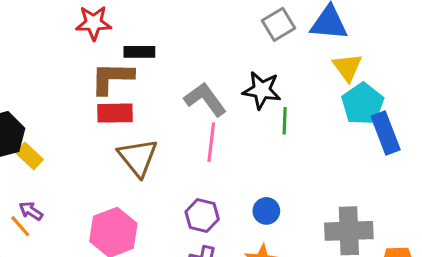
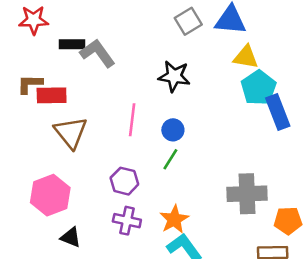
yellow triangle: (347, 67) -> (246, 57), turned -44
brown L-shape: (112, 78) -> (30, 84), moved, size x0.7
gray L-shape: (205, 99) -> (98, 53), moved
green line: (285, 121) -> (170, 159), moved, turned 30
blue circle: (266, 211) -> (173, 130), moved

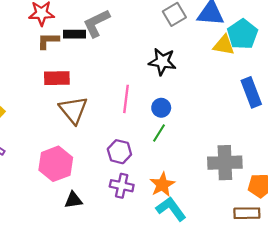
gray L-shape: (98, 53) -> (96, 23), moved, turned -80
brown L-shape: (30, 84) -> (48, 41), moved
cyan pentagon: (259, 88) -> (242, 34), moved
black triangle: (71, 237) -> (73, 200), turned -30

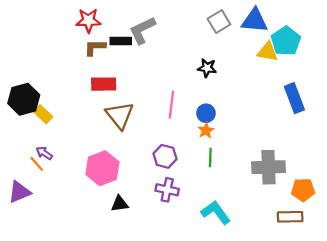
black star: (162, 62) -> (207, 68), size x0.7
green line: (159, 133) -> (210, 157), moved, turned -30
orange star: (162, 185) -> (206, 130), moved, size x0.7

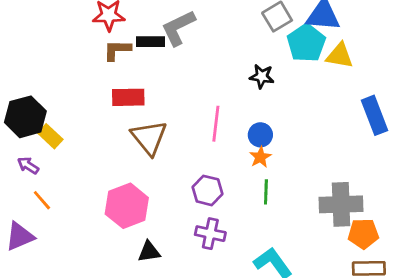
cyan pentagon: (286, 41) -> (306, 43), moved
purple arrow: (44, 153) -> (28, 165), moved
orange pentagon: (303, 190) -> (363, 234), moved

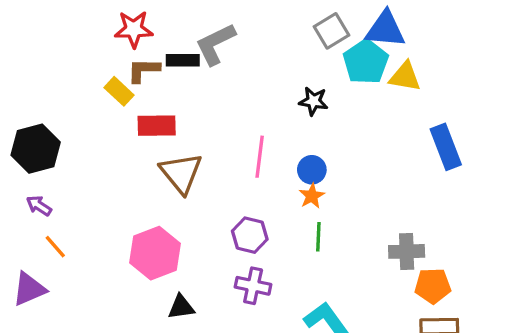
yellow rectangle: (50, 136) -> (119, 91), moved
gray cross: (341, 204) -> (407, 251), size x0.7

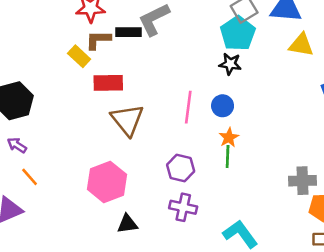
cyan pentagon: (366, 62) -> (238, 33), moved
blue circle: (312, 170) -> (223, 106), moved
green line: (318, 237) -> (228, 157), moved

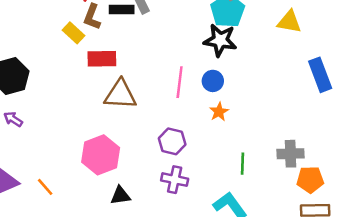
brown L-shape: (98, 40) -> (92, 17), turned -70
black star: (230, 64) -> (220, 40), size x1.5
brown triangle: (127, 120) -> (120, 95), turned -48
green line: (228, 157) -> (242, 164), moved
orange line: (30, 177) -> (45, 187), moved

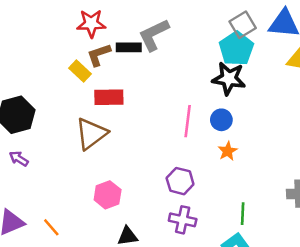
brown L-shape: (92, 17) -> (99, 55), turned 50
brown triangle: (120, 95) -> (91, 134), moved, turned -40
pink hexagon: (101, 155) -> (108, 195), size x0.7
green line: (242, 164) -> (243, 214), moved

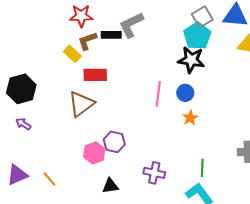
purple hexagon: (180, 181) -> (114, 142), moved

